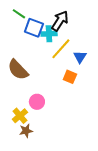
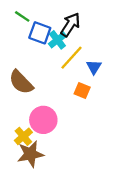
cyan cross: (49, 34) -> (57, 40), turned -35
pink circle: (37, 102) -> (43, 120), size x1.5
brown star: (26, 131) -> (30, 154), size x1.6

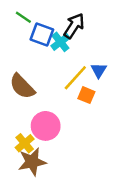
yellow line: (72, 58) -> (75, 78), moved

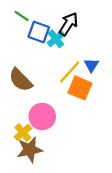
orange square: (86, 95) -> (80, 88), size x1.5

